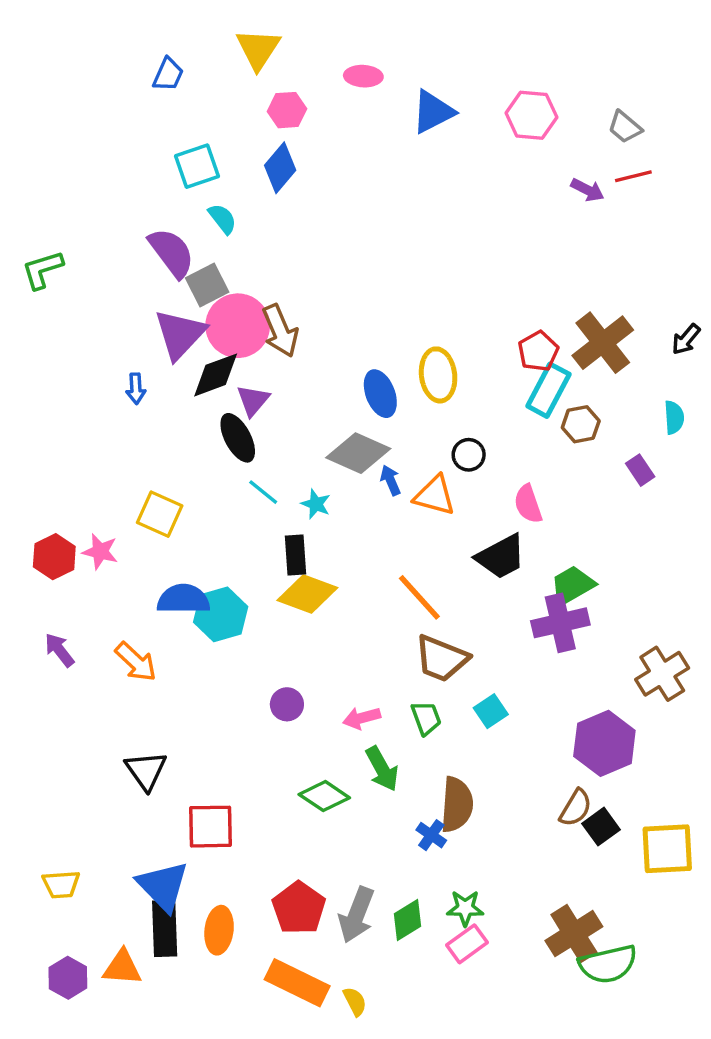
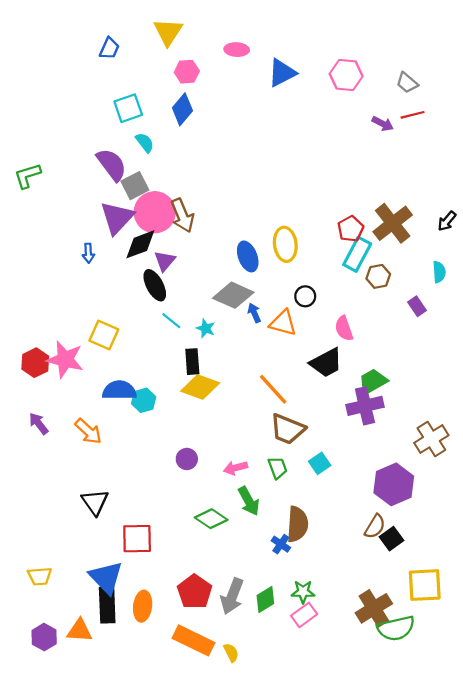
pink star: (100, 552) -> (65, 359), size x1.6
cyan hexagon: (221, 614) -> (144, 400), size x0.7
yellow square: (667, 849) -> (425, 585), moved

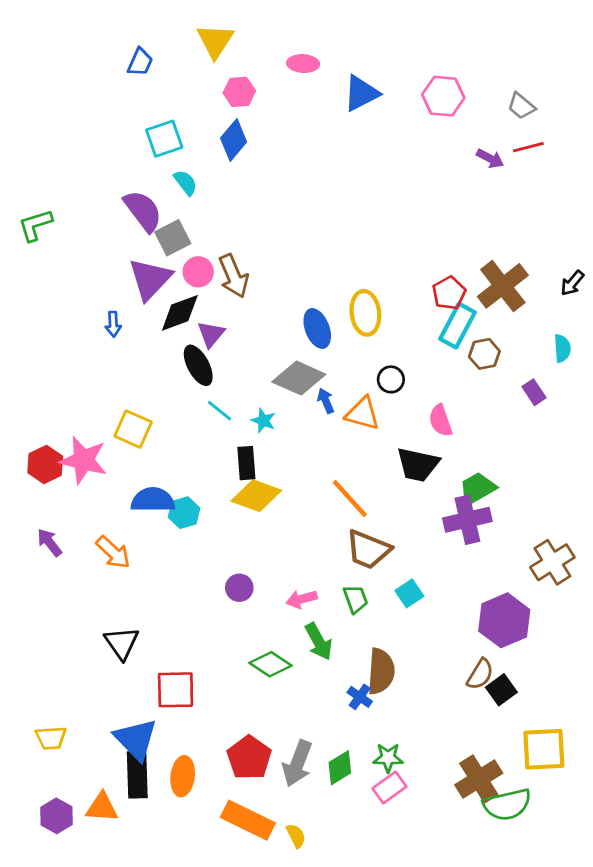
pink circle: (155, 212) -> (198, 272), size x0.6
black trapezoid: (326, 363) -> (418, 464), turned 40

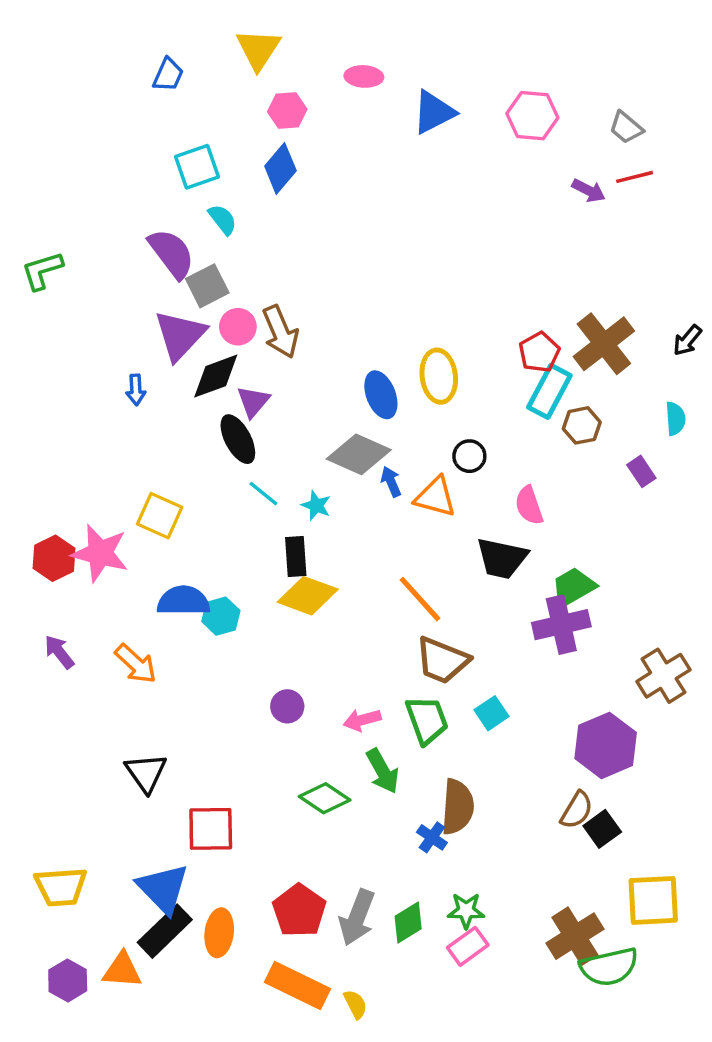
green trapezoid: (355, 599) -> (427, 720), size x1.4
yellow trapezoid: (51, 738) -> (61, 887), size x1.4
black rectangle: (137, 775) -> (165, 931), turned 48

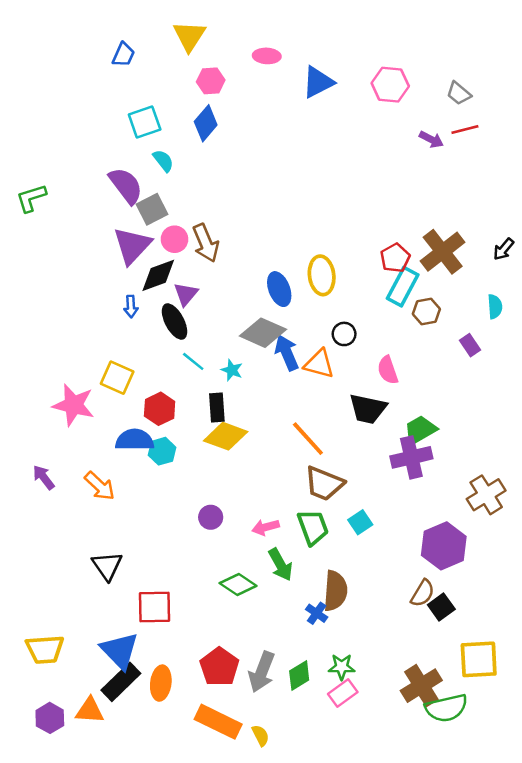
blue arrow: (136, 390) -> (131, 307), moved
blue arrow: (391, 482) -> (287, 353), size x1.6
red hexagon: (54, 558) -> (160, 409), moved

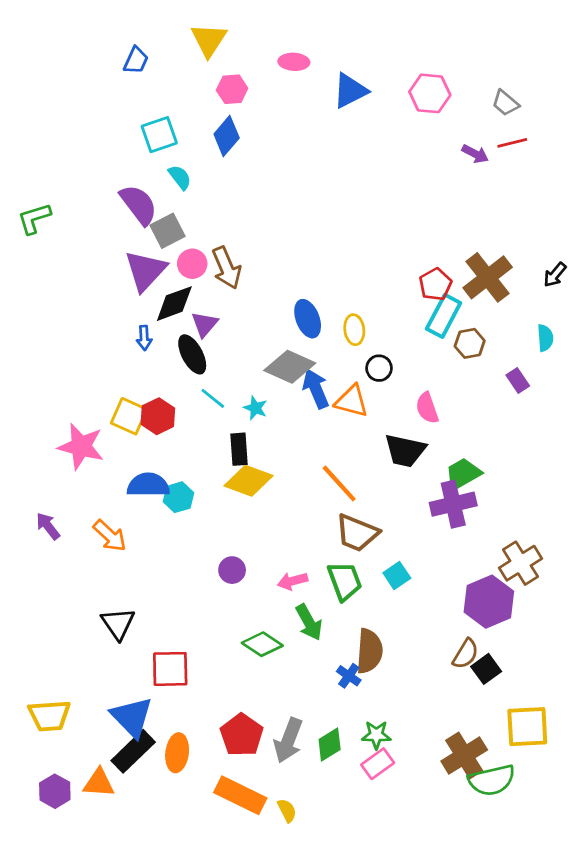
yellow ellipse: (322, 275) -> (354, 330), moved, size x0.7
red hexagon: (160, 409) -> (158, 416), moved
brown cross: (486, 495) -> (520, 563), moved

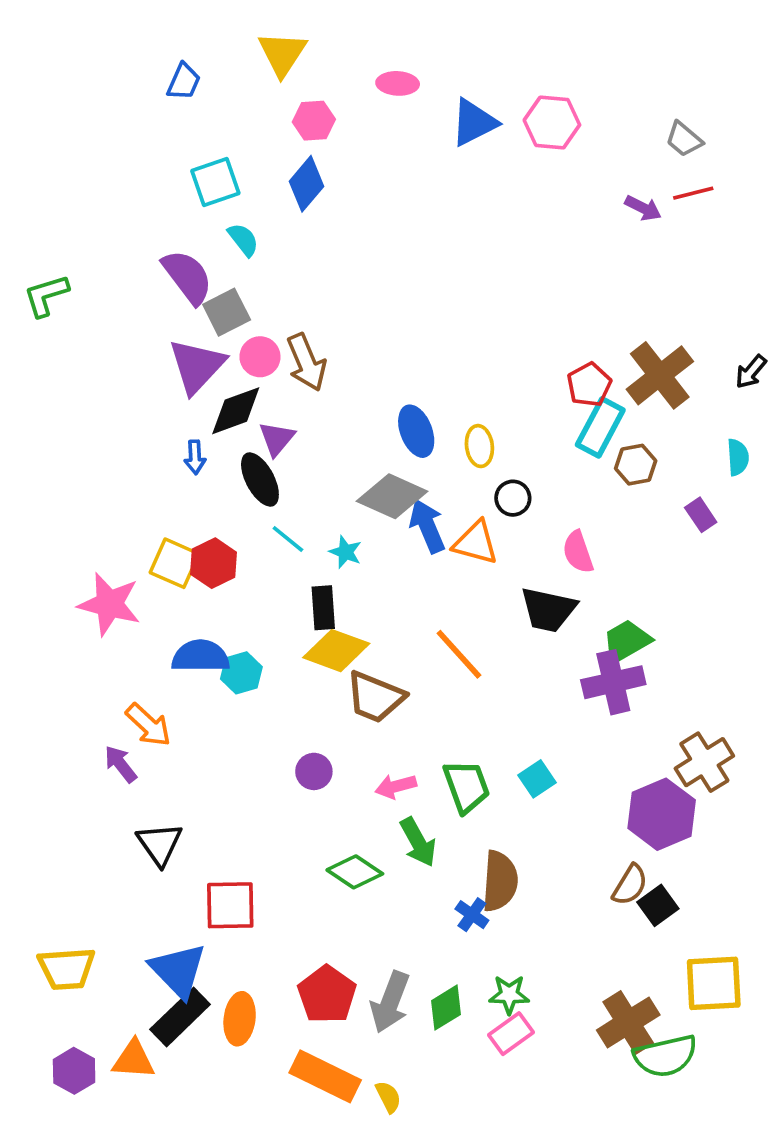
pink hexagon: (430, 93) -> (552, 122), moved
purple arrow: (48, 526) -> (121, 764), moved
brown trapezoid: (357, 533) -> (375, 697), moved

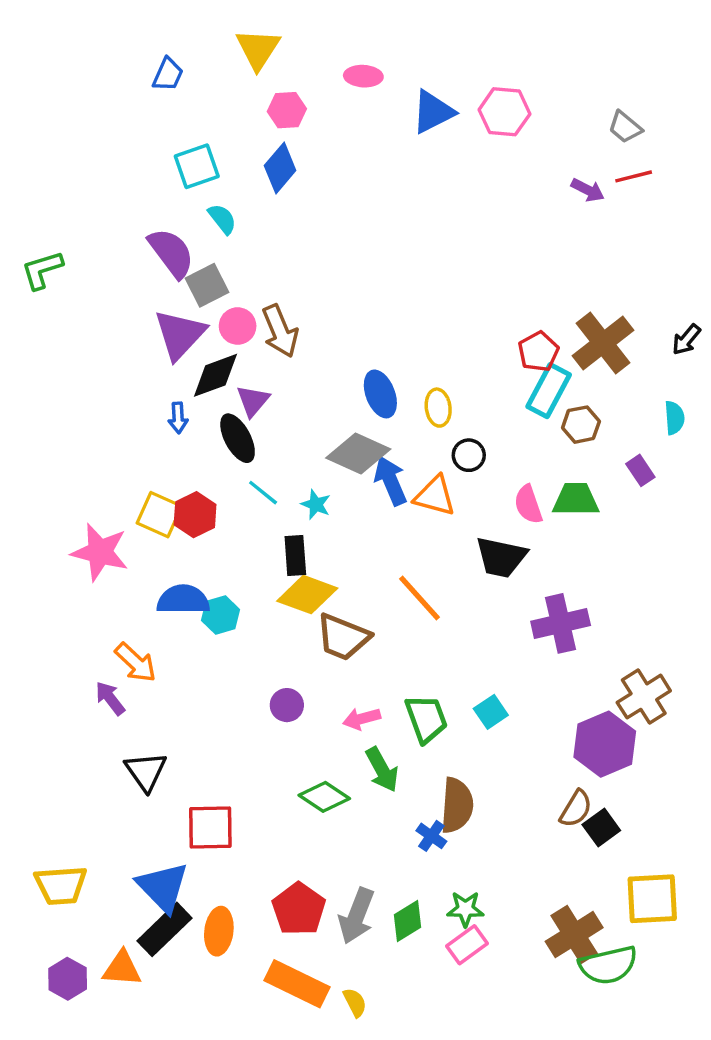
green trapezoid: (626, 641) -> (576, 499), moved, turned 30

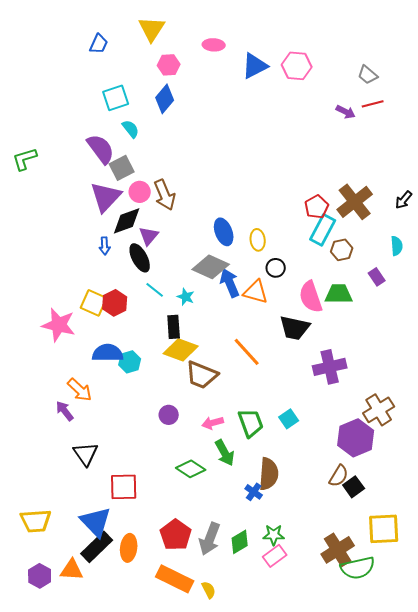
pink semicircle: (528, 504) -> (311, 297), size x1.4

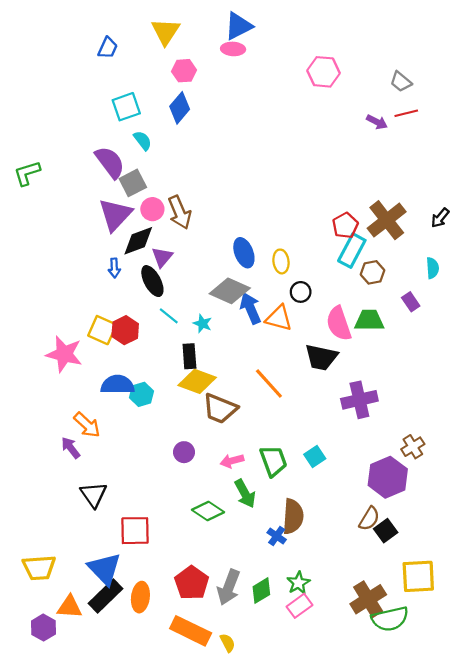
blue triangle: (255, 66) -> (238, 26), moved
brown cross: (379, 410) -> (413, 447), size x0.7
green star: (274, 535) -> (298, 583), turned -30
orange triangle: (72, 570) -> (70, 607), moved

